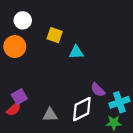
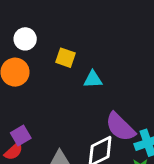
purple semicircle: (98, 90) -> (120, 127), size x1.6

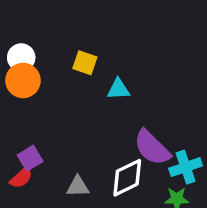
white circle: (25, 39) -> (21, 57), moved

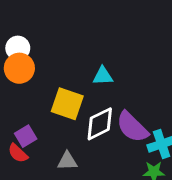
yellow square: (85, 63) -> (67, 104), moved, size x1.5
red semicircle: (21, 178) -> (18, 153), turned 85
white diamond: (127, 178) -> (100, 124), moved

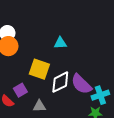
cyan triangle: (103, 76) -> (60, 43), moved
purple square: (26, 136) -> (20, 90), moved

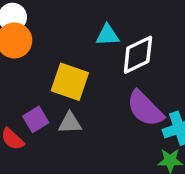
white diamond: (60, 82) -> (138, 55), moved
gray triangle: (39, 106) -> (70, 123), moved

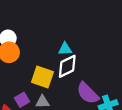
white diamond: (138, 55) -> (67, 66), moved

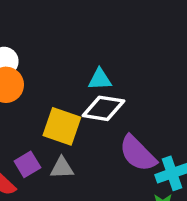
white diamond: (67, 66) -> (103, 108), turned 35

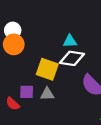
purple square: (27, 164) -> (27, 92), turned 32

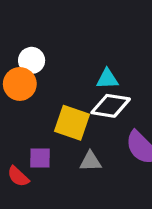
white circle: (13, 30) -> (32, 60), moved
gray triangle: (47, 94) -> (90, 161), moved

